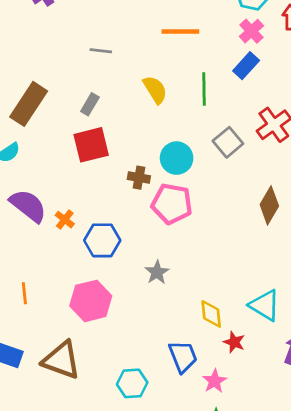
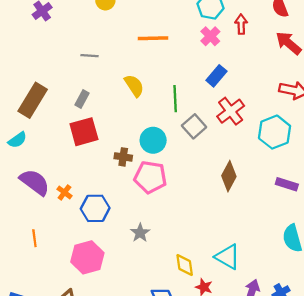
blue rectangle: (246, 66) -> (216, 76), moved
green line: (204, 89) -> (175, 99), moved
orange line: (24, 293) -> (34, 238), moved

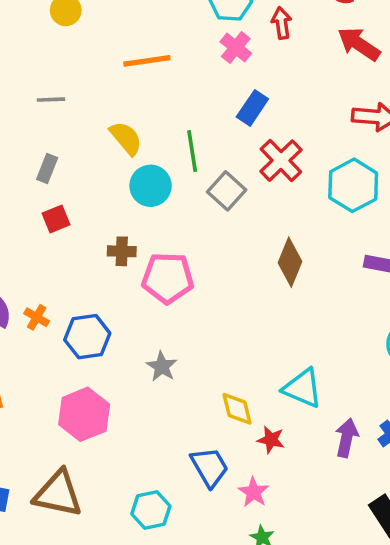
red square: (84, 132) -> (56, 219), size x0.6
cyan circle: (153, 140) -> (151, 186), moved

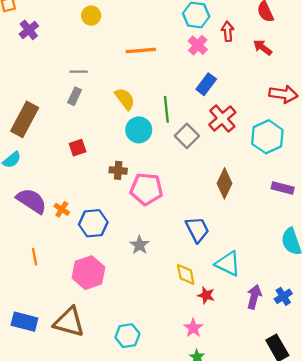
red arrow: (359, 44) -> (263, 48), moved, size x0.7
gray rectangle: (47, 169) -> (75, 96), moved
blue trapezoid: (209, 467) -> (197, 230), moved

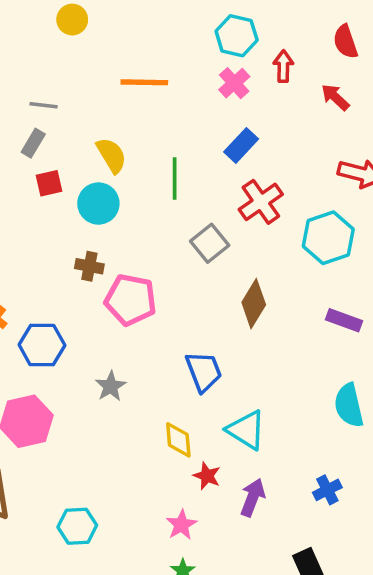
cyan circle: (139, 130) -> (98, 204), moved
gray square: (187, 136) -> (210, 243), moved
red square: (78, 148) -> (49, 183), moved
purple arrow: (254, 297) -> (253, 497), moved

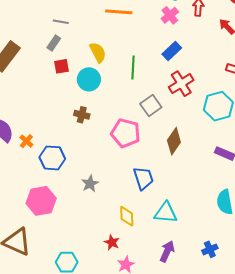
pink pentagon: (131, 300) -> (126, 133), moved
cyan triangle: (246, 430) -> (166, 213), turned -30
red star: (207, 476) -> (112, 242), moved

